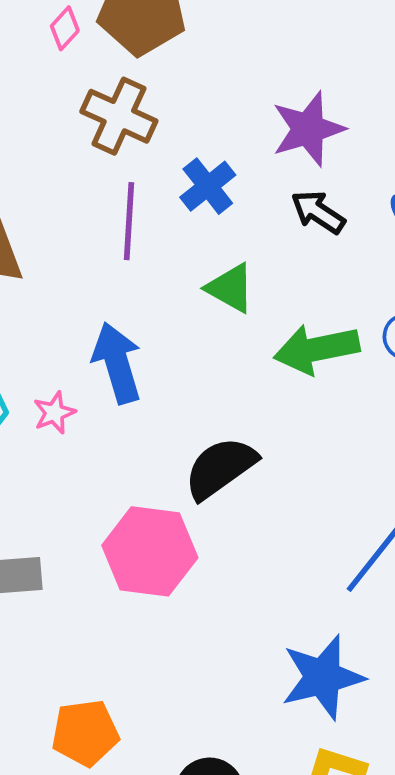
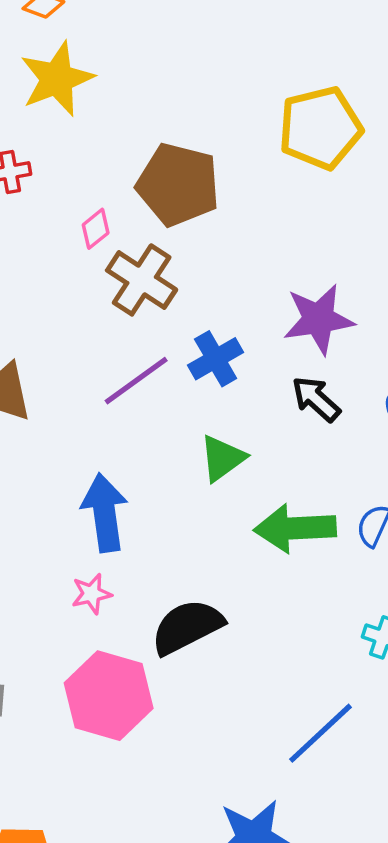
pink diamond: (65, 28) -> (96, 229), moved
purple line: (129, 221) -> (136, 381), turned 42
green triangle: (230, 288) -> (222, 458), turned 46
pink star: (54, 413) -> (92, 594), moved

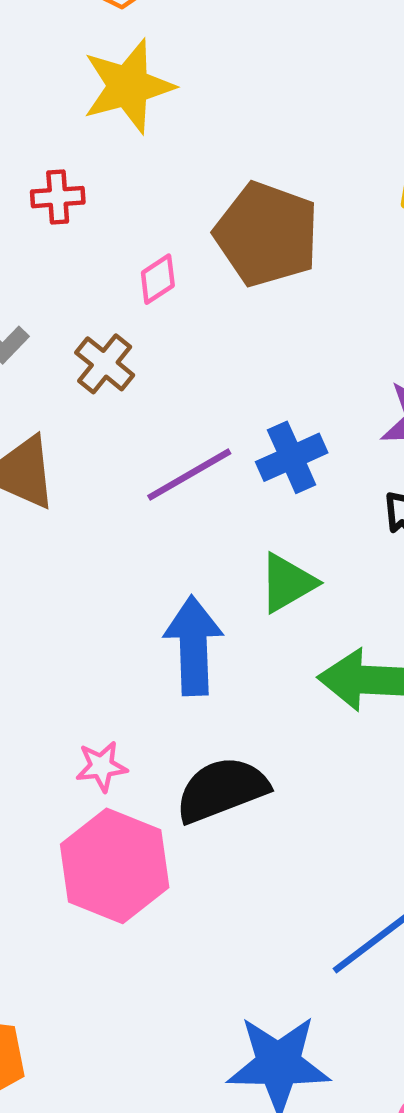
brown cross: (142, 280) -> (105, 364), moved, size x0.7
blue arrow: (105, 513) -> (193, 646), moved
pink star: (92, 594) -> (101, 766), moved

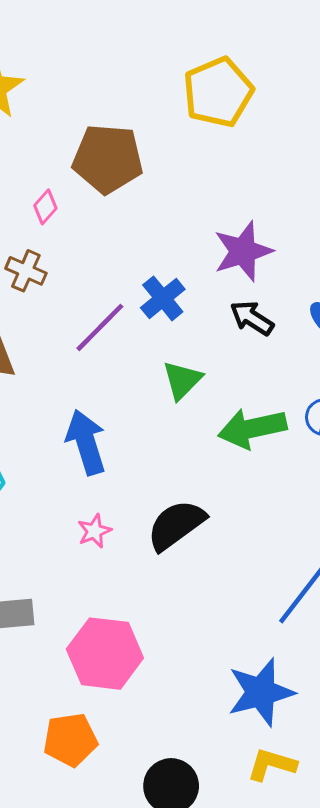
blue arrow: (193, 646) -> (86, 442), moved
pink hexagon: (115, 866) -> (105, 654), moved

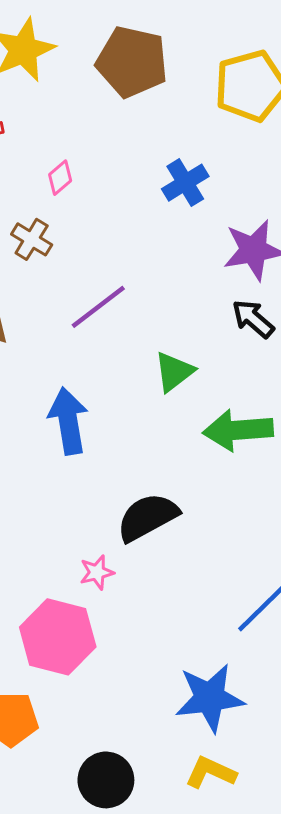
brown pentagon: (108, 159) -> (132, 62), moved
blue cross: (163, 298) -> (185, 183), moved
pink star: (94, 531) -> (97, 572), moved

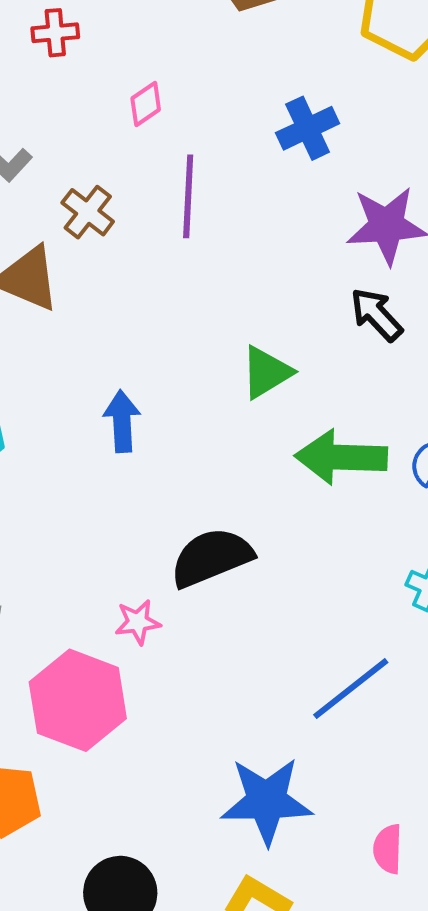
brown cross: (32, 239) -> (88, 212), moved
purple line: (98, 307) -> (188, 196), moved, turned -56
blue arrow: (68, 421) -> (122, 421), size x0.7

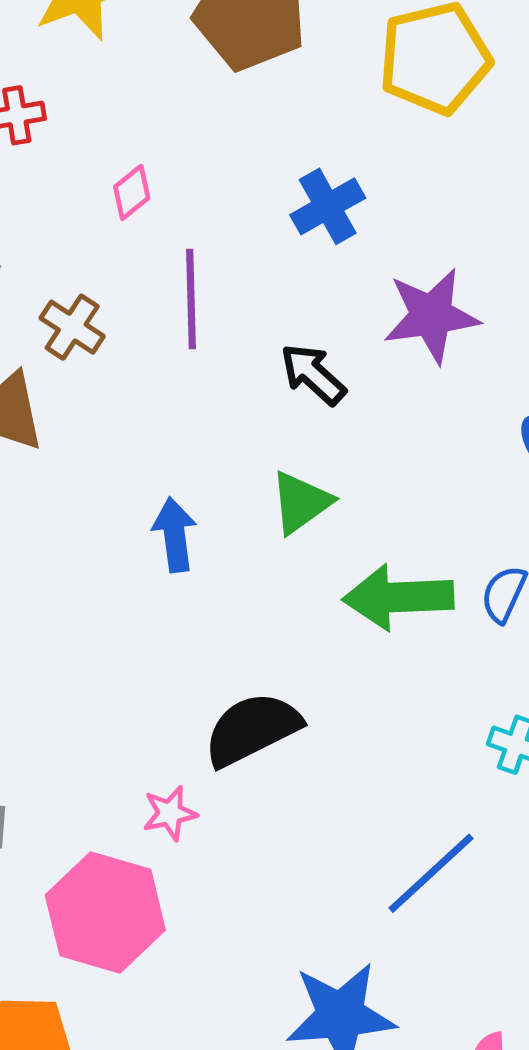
black arrow: (376, 315) -> (313, 374), moved
blue arrow: (122, 421) -> (175, 535), moved

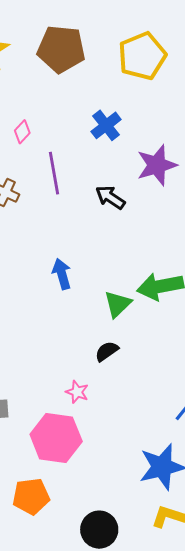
green triangle: (301, 502) -> (118, 304), moved
black semicircle: (252, 729) -> (107, 351), size x0.6
pink star: (170, 813) -> (77, 392), turned -30

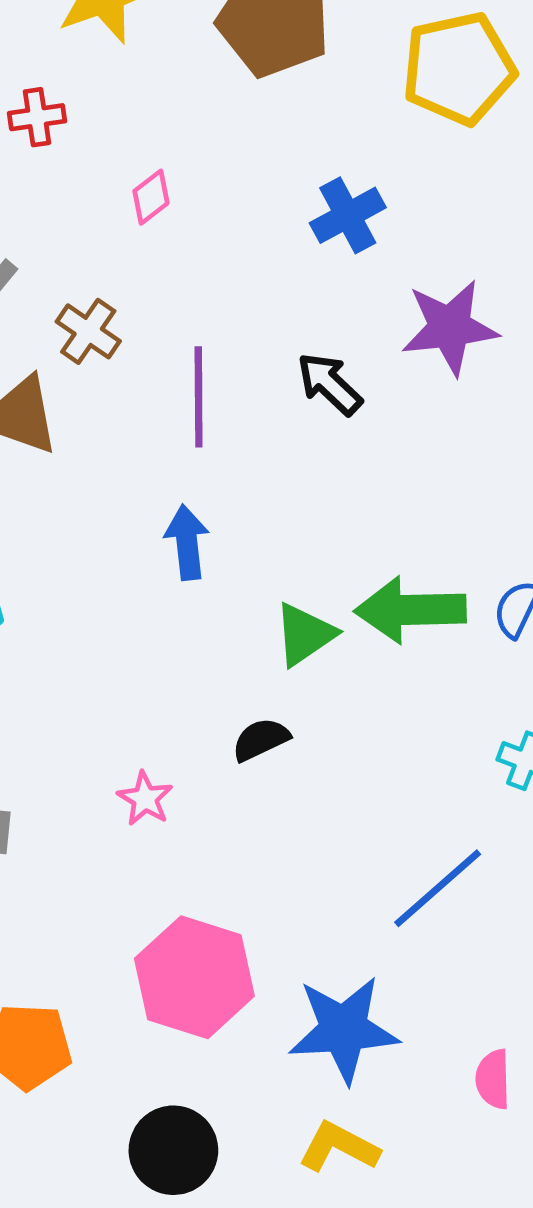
purple line: (54, 173) -> (199, 397), moved
pink star: (77, 392) -> (145, 799), moved
pink hexagon: (56, 438) -> (194, 977), moved

